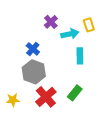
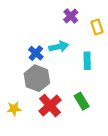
purple cross: (51, 22) -> (71, 16), moved
cyan arrow: (70, 34) -> (59, 47), moved
green rectangle: (75, 93) -> (82, 101), turned -70

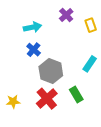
cyan arrow: (59, 47) -> (33, 27), moved
cyan rectangle: (87, 61) -> (90, 64), moved, turned 35
gray hexagon: (37, 78) -> (51, 71), moved

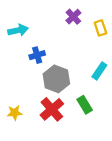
cyan arrow: (33, 27) -> (18, 30), moved
blue cross: (34, 50) -> (37, 55), turned 32

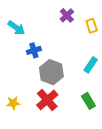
cyan arrow: (18, 30) -> (16, 28), turned 48
green rectangle: (85, 105) -> (88, 101), moved

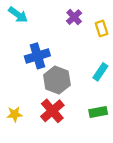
cyan arrow: (16, 28) -> (18, 15), moved
blue cross: (34, 50) -> (37, 56), size x1.5
green rectangle: (88, 101) -> (98, 112), turned -70

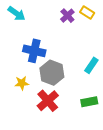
yellow rectangle: (102, 28) -> (87, 12), moved, turned -40
blue cross: (37, 56) -> (34, 51), turned 30
yellow star: (15, 114) -> (22, 83), moved

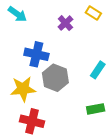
purple cross: (67, 16) -> (65, 23), moved
yellow star: (22, 83) -> (23, 89), size x1.6
red cross: (48, 101) -> (32, 121), moved, turned -35

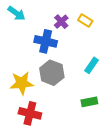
yellow rectangle: (93, 13) -> (85, 21), moved
blue cross: (36, 54) -> (46, 41), moved

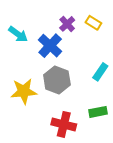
cyan arrow: (16, 13) -> (18, 34), moved
blue cross: (46, 41) -> (50, 46), turned 30
red cross: (30, 113) -> (64, 124), moved

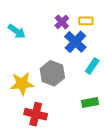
yellow rectangle: (93, 23) -> (86, 21), turned -32
blue cross: (50, 46) -> (75, 42), moved
red cross: (64, 124) -> (36, 114), moved

